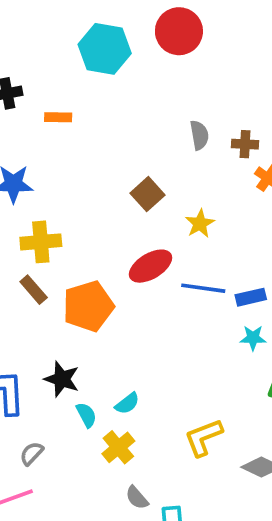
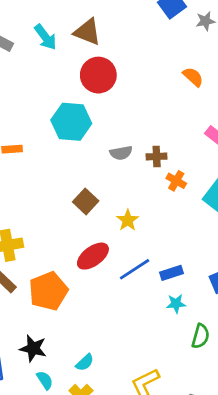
cyan hexagon: (105, 49) -> (71, 122), moved
gray semicircle: (199, 135) -> (121, 153), turned 95
blue line: (203, 288) -> (135, 269), turned -36
cyan semicircle: (86, 415) -> (45, 380), moved

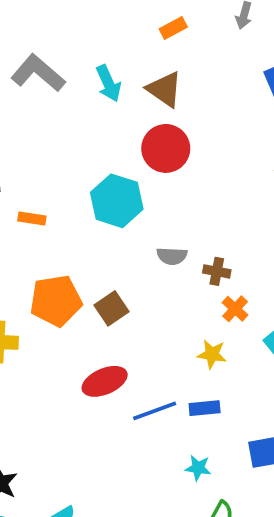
yellow star: (128, 220) -> (212, 354), moved, turned 30
blue rectangle: (172, 273) -> (205, 408), moved
orange pentagon: (48, 291) -> (56, 301), moved

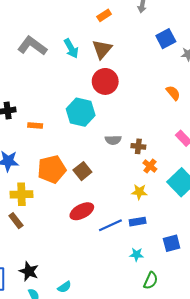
brown triangle: (165, 89) -> (102, 49), turned 40

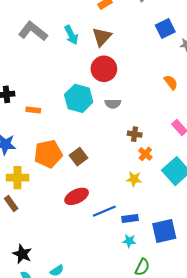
gray semicircle: (113, 140) -> (113, 104), moved
blue rectangle: (138, 222) -> (130, 218), moved
blue square: (172, 243) -> (164, 231), size x1.4

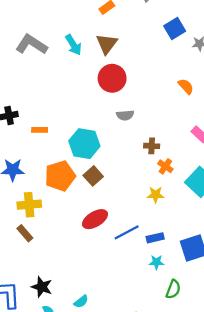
cyan hexagon: (79, 98) -> (84, 144), moved

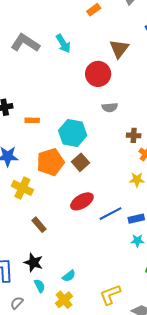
brown triangle: (107, 44) -> (119, 49), moved
yellow cross: (29, 205) -> (22, 188), turned 30
brown rectangle: (25, 233) -> (39, 225), moved

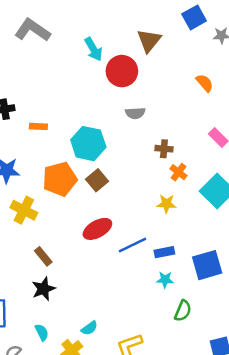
cyan arrow: (63, 44) -> (93, 49), moved
black star: (33, 262) -> (43, 289), moved, turned 30
cyan semicircle: (69, 276) -> (89, 328), moved

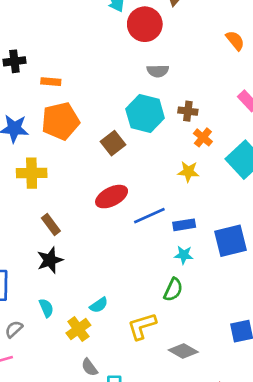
cyan hexagon: (88, 144) -> (145, 114), moved
orange pentagon: (60, 179) -> (60, 121), moved
yellow cross: (24, 210) -> (32, 173), turned -30
green semicircle: (183, 311) -> (173, 290), moved

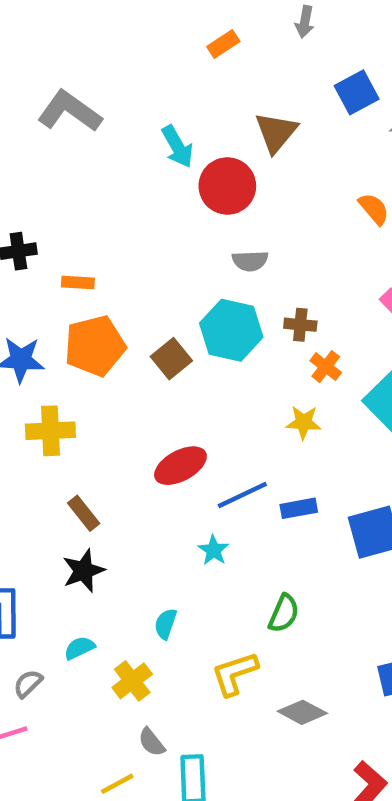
brown square: (113, 143) -> (171, 359), moved
cyan star: (184, 255) -> (214, 550), moved, turned 30
cyan semicircle: (99, 305) -> (166, 624), moved, turned 144
cyan semicircle: (46, 308) -> (79, 648), turned -90

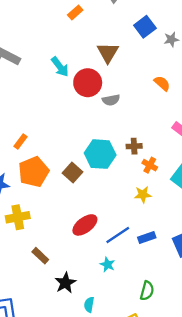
gray semicircle: (250, 261) -> (111, 100), moved
orange rectangle: (78, 282) -> (21, 142), turned -48
black star: (83, 571) -> (65, 283), moved

